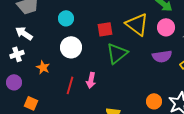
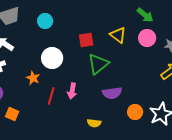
cyan circle: (66, 18) -> (45, 21), moved
yellow triangle: (137, 24) -> (118, 35), size x0.7
purple semicircle: (162, 56) -> (112, 93), moved
orange star: (43, 67) -> (33, 78), moved

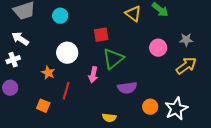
yellow triangle: (118, 35) -> (133, 14), moved
pink circle: (147, 38) -> (158, 48), moved
pink arrow: (72, 91) -> (93, 75), moved
orange square: (12, 114) -> (43, 106), moved

